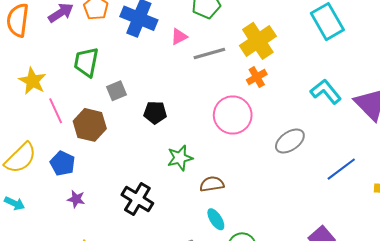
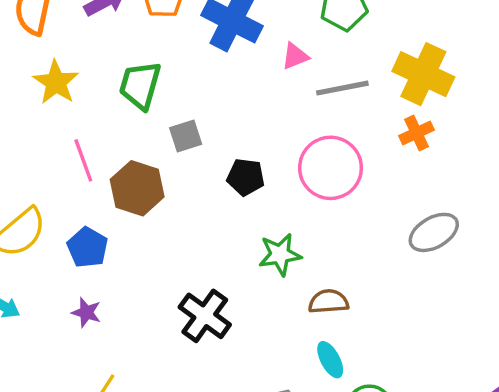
yellow cross: (258, 41) -> (423, 74), turned -36
yellow star: (33, 81) -> (56, 82), moved
pink circle: (233, 115) -> (331, 168), moved
gray ellipse: (290, 141) -> (434, 232), moved
purple star: (76, 199) -> (86, 313), moved

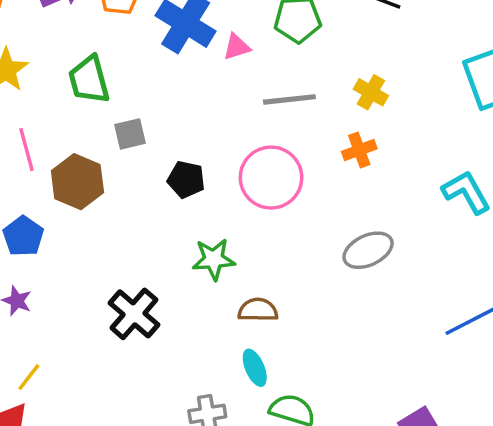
pink triangle: (295, 56) -> (237, 47), moved
yellow cross: (423, 74) -> (371, 92), size x0.6
green trapezoid: (140, 85) -> (89, 80), turned -36

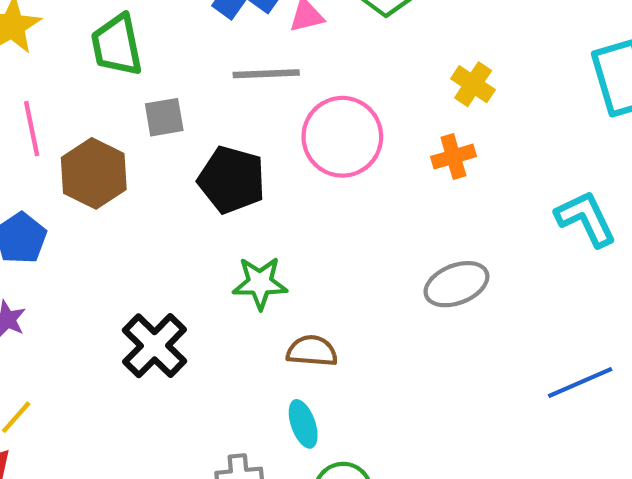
gray line: (289, 99) -> (266, 74), moved
pink circle: (271, 178) -> (342, 137), moved
black pentagon: (186, 180) -> (232, 180), size x1.4

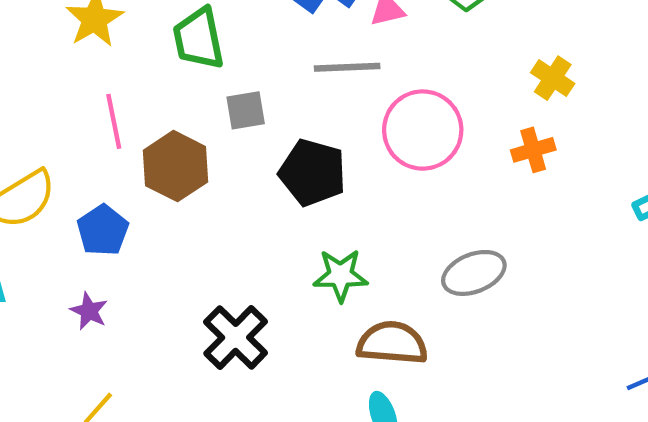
gray ellipse: (456, 284) -> (474, 273), moved
brown semicircle: (312, 351) -> (392, 343), size x1.4

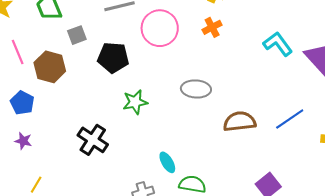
gray ellipse: (474, 273) -> (196, 89), turned 36
brown semicircle: (392, 343) -> (240, 122), moved

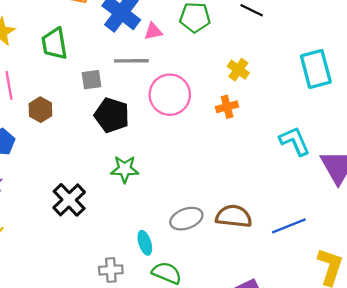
gray square: (77, 35) -> (91, 80), moved
brown hexagon: (50, 67) -> (40, 110), size x0.7
gray ellipse: (196, 89) -> (186, 219), moved, turned -36

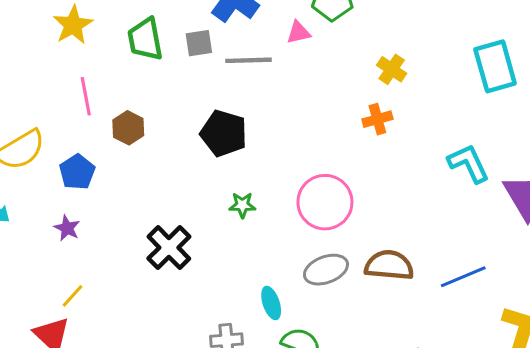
pink triangle: (153, 31) -> (298, 33), moved
gray square: (91, 80) -> (199, 43), moved
pink circle: (170, 95) -> (325, 202), moved
green star: (125, 169) -> (242, 205), size x0.7

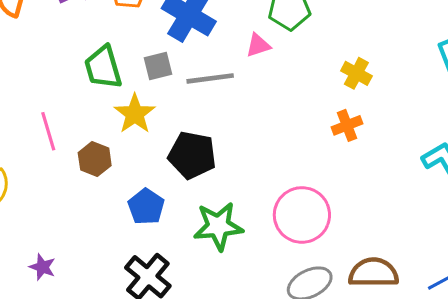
yellow star: (73, 25) -> (135, 114), moved
blue pentagon: (77, 172) -> (146, 207), moved
green star: (242, 205) -> (218, 226), size x1.8

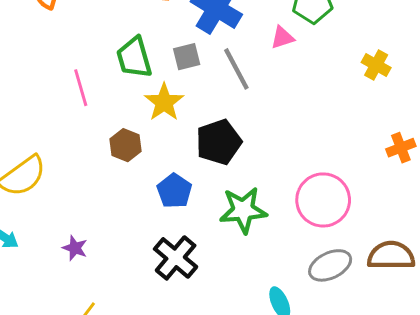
gray line: (210, 78) -> (236, 69), turned 69
orange cross: (347, 125) -> (401, 148), moved
pink line: (48, 131) -> (81, 88), moved
black pentagon: (192, 155) -> (219, 142), turned -30

